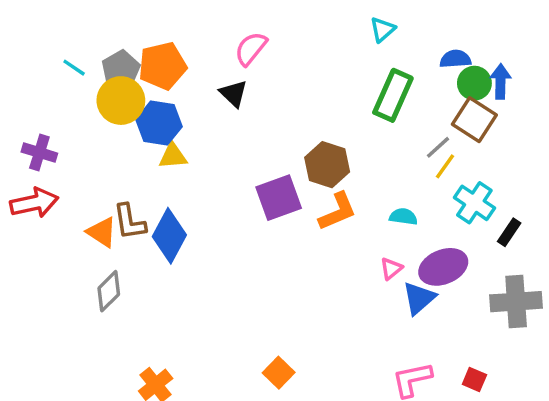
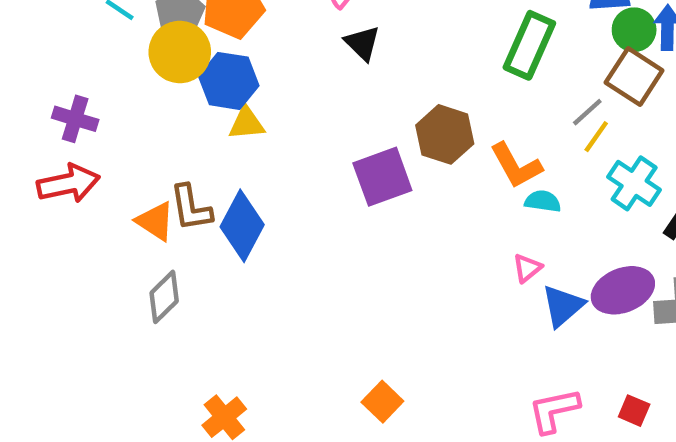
black triangle: (234, 94) -> (362, 43), moved
orange L-shape: (338, 211) -> (516, 166), moved, turned 84
purple ellipse: (443, 267) -> (623, 290), moved

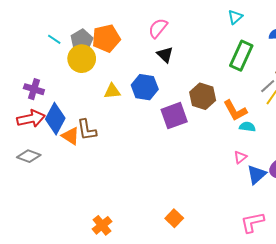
blue hexagon: (229, 81) -> (145, 87), moved
blue diamond: (242, 226) -> (55, 119), moved
gray diamond: (164, 297) -> (29, 156), moved, turned 65

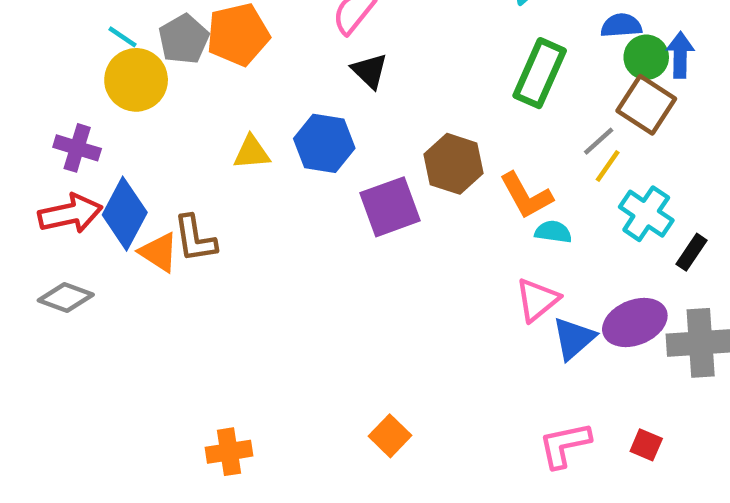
yellow circle: (82, 59) -> (136, 80), moved
pink triangle: (240, 157) -> (537, 300), size x1.5
orange cross: (102, 225) -> (229, 452), turned 30

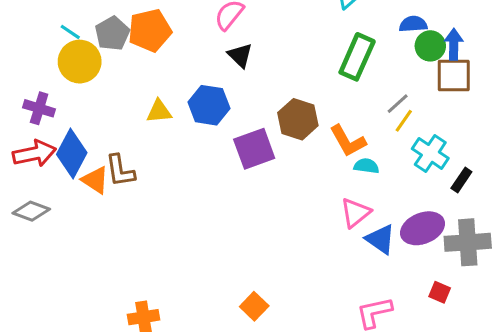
brown square: (646, 105) -> (454, 76), moved, turned -33
blue triangle: (574, 338) -> (380, 239), turned -44
red square: (646, 445) -> (440, 292), moved

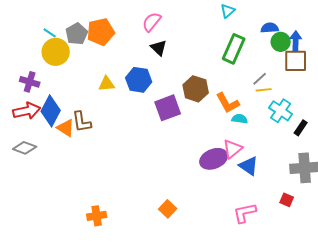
yellow line: (404, 121) -> (264, 90), turned 49
purple ellipse: (423, 228) -> (214, 159), moved

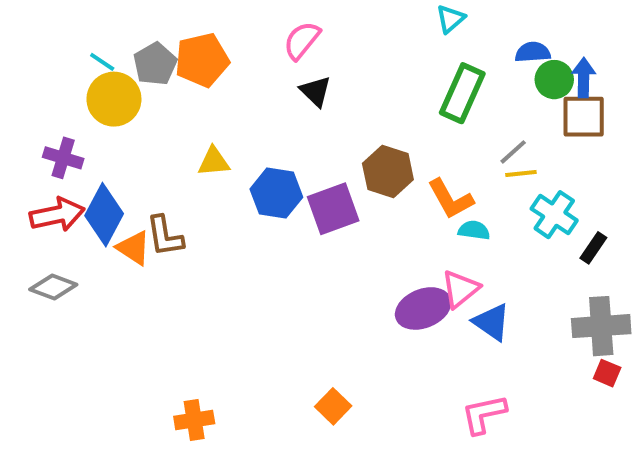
blue hexagon: (139, 80) -> (276, 193), moved
red square: (287, 200) -> (607, 373), moved

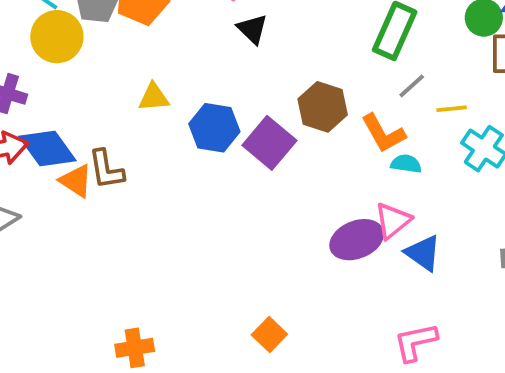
gray line: (513, 152) -> (412, 86), moved
purple square: (333, 209) -> (269, 143), turned -30
blue diamond: (104, 215) -> (47, 149), turned -64

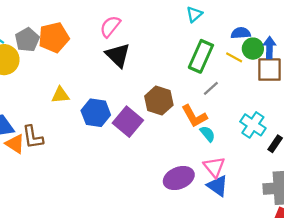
black triangle: (252, 29) -> (118, 55), size x1.4
yellow line: (452, 109) -> (234, 57), moved, turned 35
cyan semicircle: (406, 164) -> (208, 134), turned 42
pink triangle: (393, 221) -> (214, 167), moved, turned -30

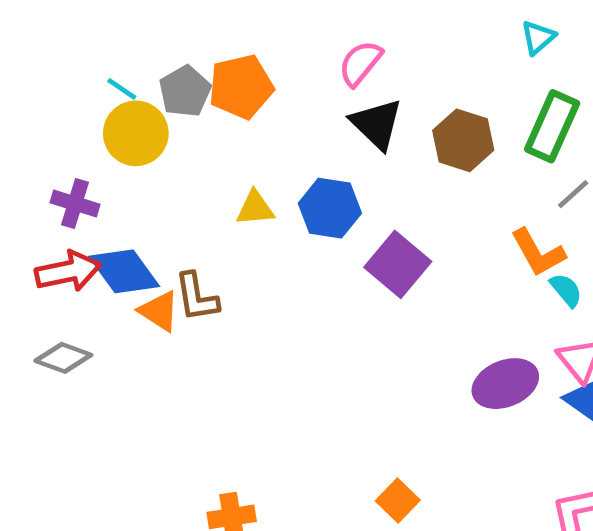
brown hexagon: (159, 101) -> (463, 140), moved
blue hexagon: (96, 113) -> (330, 208), moved

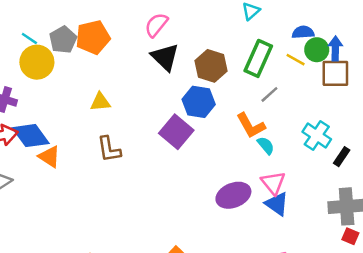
blue hexagon: (330, 208) -> (199, 102), moved
brown L-shape: (197, 297) -> (109, 149), moved

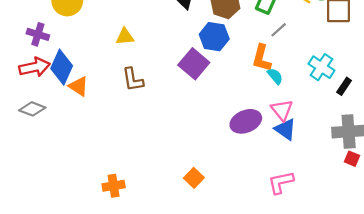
orange L-shape: (251, 126) -> (262, 58), turned 44
blue diamond: (31, 136) -> (62, 67), turned 60

